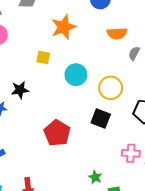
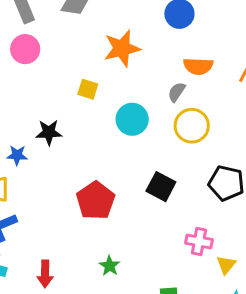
gray semicircle: (134, 53) -> (177, 92), moved
yellow circle: (111, 88) -> (192, 126), moved
green star: (95, 177) -> (110, 266), moved

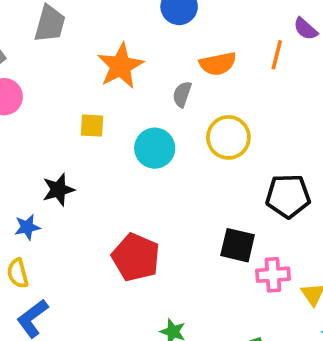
gray semicircle: (177, 92) -> (182, 94), moved
black square: (161, 187) -> (238, 245), moved

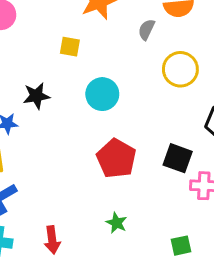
cyan circle: (155, 148) -> (102, 94), moved
red pentagon: (136, 257) -> (116, 158), moved

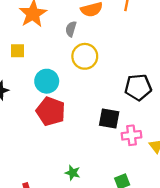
yellow circle: (180, 69) -> (85, 56), moved
red pentagon: (116, 158) -> (51, 111), moved

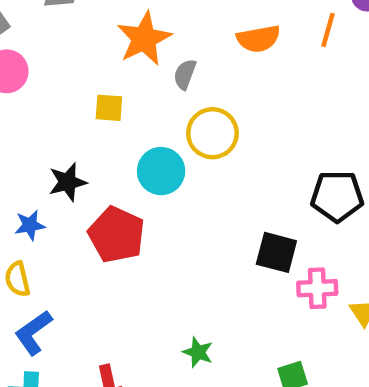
gray semicircle: (71, 29) -> (185, 74), moved
yellow circle: (85, 56) -> (212, 133), moved
red pentagon: (51, 111) -> (117, 235), moved

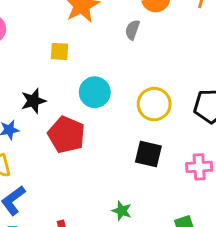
gray semicircle: (185, 74) -> (132, 30), moved
yellow circle: (212, 133) -> (154, 104), moved
black square: (276, 252) -> (148, 154), moved

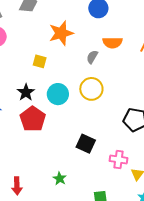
black star: (33, 101) -> (26, 92), moved, turned -30
yellow circle: (154, 104) -> (91, 89), moved

